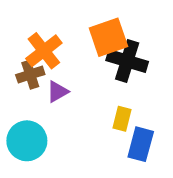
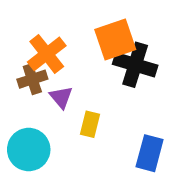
purple triangle: (57, 92) -> (61, 97), turned -40
yellow rectangle: (122, 119) -> (90, 124), moved

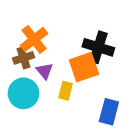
orange square: (115, 39) -> (84, 67), moved
cyan circle: (29, 150) -> (23, 93), moved

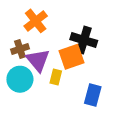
orange cross: (34, 39) -> (36, 21), moved
purple triangle: (45, 71) -> (38, 60), size x1.6

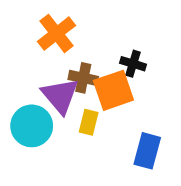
black cross: (84, 40) -> (133, 64), size x0.6
brown cross: (20, 49) -> (83, 78), moved, turned 30

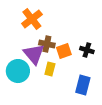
black cross: (133, 64) -> (87, 50), moved
orange square: (113, 90) -> (64, 51), size x0.7

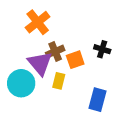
brown cross: (47, 44) -> (55, 52), turned -35
black cross: (87, 50) -> (102, 49), moved

